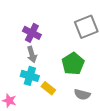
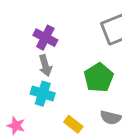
yellow rectangle: (48, 88) -> (73, 124), moved

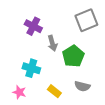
gray arrow: (45, 66) -> (52, 43), moved
pink star: (16, 126) -> (19, 92), moved

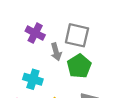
gray square: (86, 20) -> (77, 35), moved, turned 35

